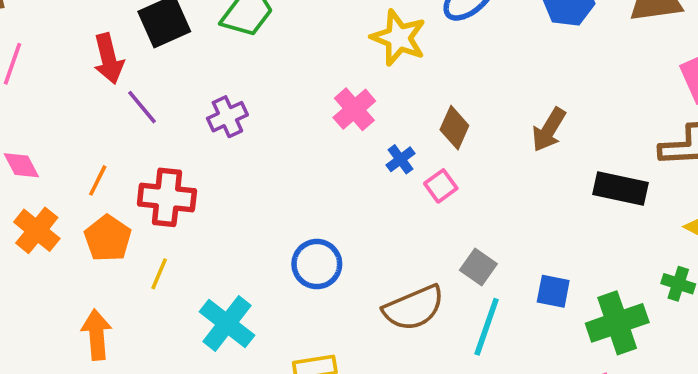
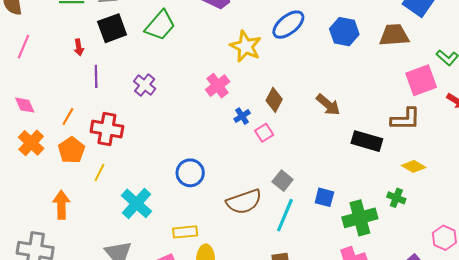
red arrow: (109, 59) -> (79, 47), size x0.6
purple line: (142, 107) -> (96, 76), turned 35
purple cross: (227, 117) -> (145, 85), turned -30
brown arrow: (549, 130) -> (328, 105), turned -85

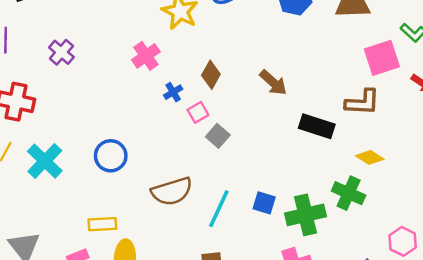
gray square: (283, 181) -> (218, 136), moved
blue square: (324, 197) -> (264, 203), moved
green cross: (396, 198) -> (349, 193), size x1.5
cyan cross: (137, 203) -> (45, 161), moved

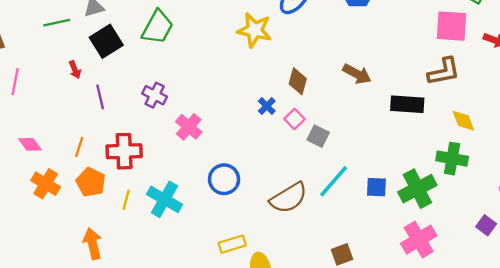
pink cross: (146, 56) -> (189, 127), moved
pink square: (382, 58) -> (452, 26), turned 36
yellow diamond: (370, 157) -> (463, 121), turned 50
cyan line: (219, 209) -> (334, 181), moved, turned 30

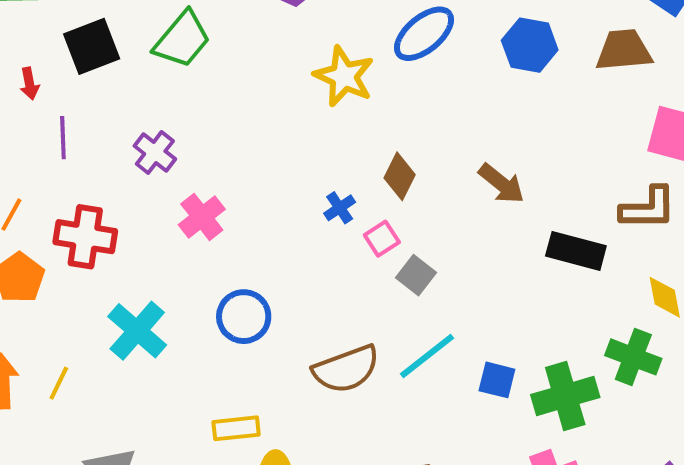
yellow line: (126, 200) -> (59, 383), moved

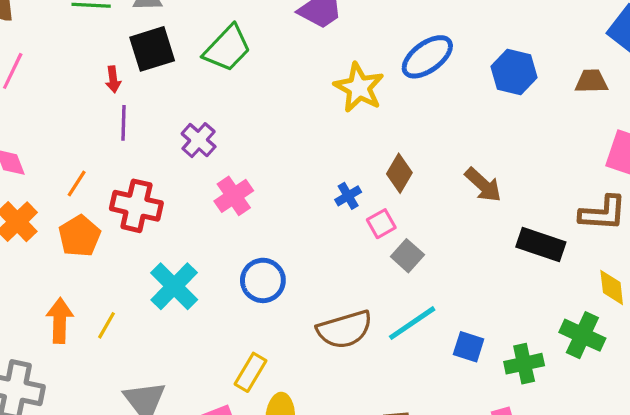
brown trapezoid: (624, 50) -> (591, 81), size x0.7
red arrow: (29, 84) -> (113, 79), moved
green cross: (565, 396) -> (524, 364), size x0.7
yellow rectangle: (236, 428) -> (250, 372), turned -57

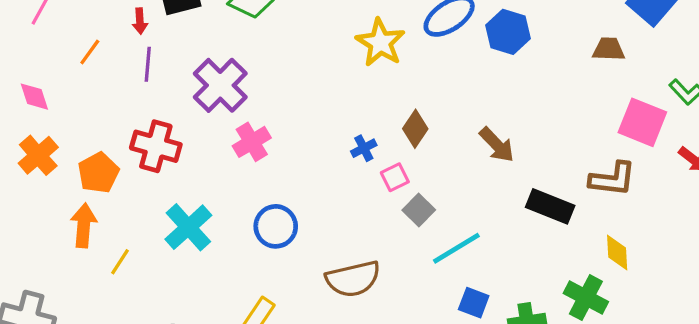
blue hexagon: (514, 72) -> (508, 32), moved
purple cross: (199, 140) -> (220, 85), size x1.6
orange line: (77, 183) -> (90, 52), moved
orange arrow: (60, 321) -> (84, 225), moved
cyan line: (412, 323) -> (456, 248), moved

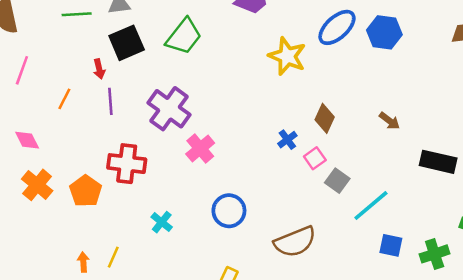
brown arrow: (497, 145) -> (389, 121), size x0.7
orange arrow: (84, 225) -> (83, 262), moved, size x0.6
cyan cross: (188, 227) -> (162, 222), size x0.6

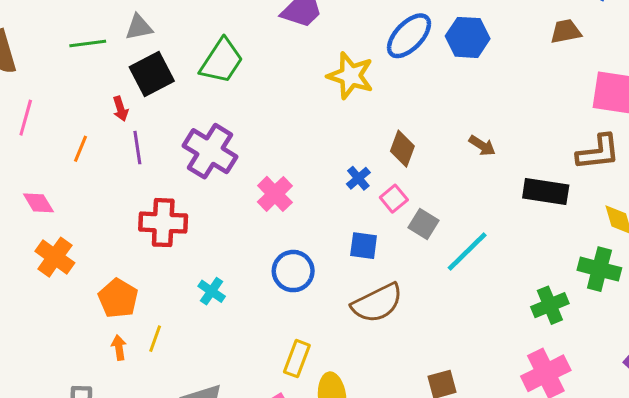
pink cross: (200, 149) -> (275, 194), moved
orange pentagon: (86, 191) -> (118, 298), moved
blue square: (391, 245) -> (364, 246), moved

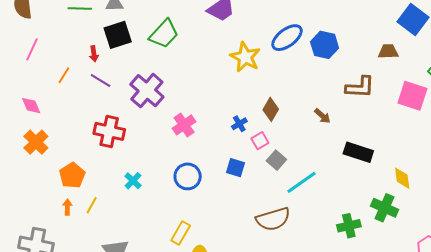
purple line: (137, 148) -> (101, 81), turned -60
brown L-shape: (598, 152) -> (360, 87), moved
brown semicircle: (377, 303) -> (273, 219), moved

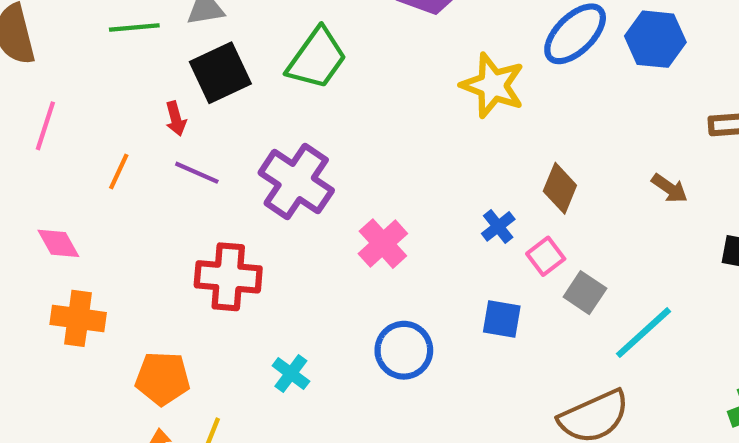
orange cross: (36, 142) -> (78, 318), turned -30
orange pentagon: (72, 175) -> (163, 378), turned -30

